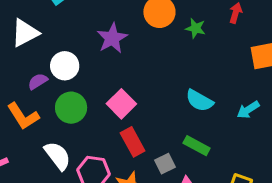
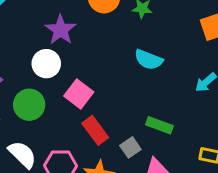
white circle: (65, 66) -> (46, 64), moved
cyan semicircle: (199, 101) -> (149, 60), moved

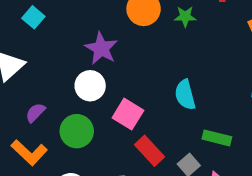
cyan semicircle: (149, 60) -> (185, 95), moved, turned 60

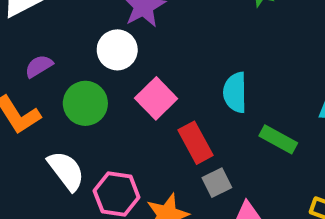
green rectangle: (217, 138) -> (278, 139), moved
red rectangle: (149, 151) -> (195, 143), moved

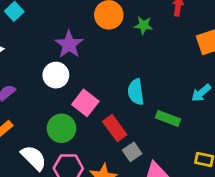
green circle: (85, 103) -> (61, 128), moved

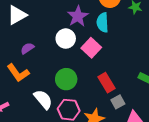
cyan semicircle: (136, 92) -> (103, 22), moved
pink square: (85, 103) -> (91, 48), moved

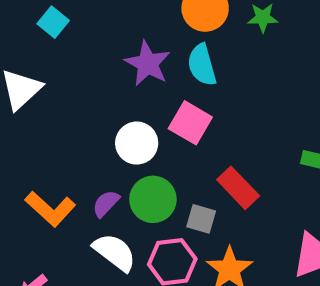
white circle: (66, 39) -> (137, 143), moved
purple semicircle: (27, 48) -> (106, 204), moved
gray square: (118, 102) -> (201, 219), moved, turned -32

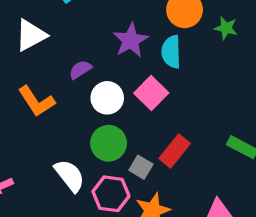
red rectangle: (238, 188) -> (175, 151), turned 68
purple semicircle: (106, 204) -> (80, 70), moved
orange L-shape: (50, 209) -> (36, 101), moved

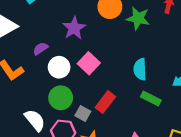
green star: (226, 28) -> (138, 18), size x1.5
cyan semicircle: (171, 52) -> (140, 69), moved

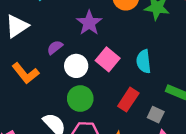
cyan semicircle: (140, 69) -> (144, 61), moved
gray square: (83, 113) -> (156, 115), moved

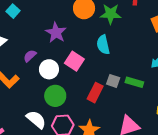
cyan semicircle: (144, 61) -> (103, 45), moved
gray square: (156, 115) -> (113, 81), moved

